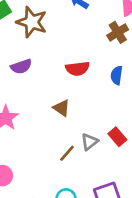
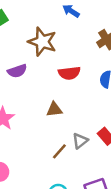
brown star: (32, 22) -> (42, 42), moved
brown triangle: (61, 108) -> (54, 109), turned -42

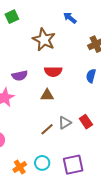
purple semicircle: (17, 71) -> (20, 76), moved
red semicircle: (69, 73) -> (53, 72), moved

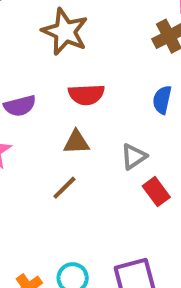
gray triangle: (65, 123) -> (134, 157), moved
brown line: (47, 129) -> (64, 188), moved

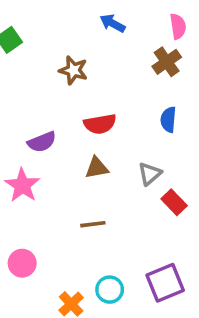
brown star: (65, 32) -> (73, 70), size x0.7
brown line: (64, 188) -> (93, 224), moved, turned 45

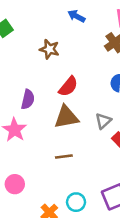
red semicircle: (100, 124) -> (68, 86), turned -40
purple semicircle: (42, 142) -> (28, 99), turned -54
brown triangle: (97, 168) -> (66, 117), size x1.5

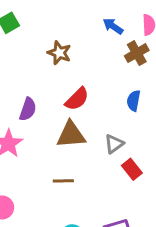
blue arrow: (76, 16) -> (113, 26), moved

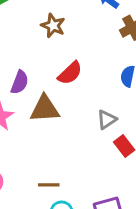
brown triangle: (71, 135) -> (45, 109), moved
brown line: (63, 181) -> (49, 185), moved

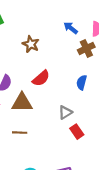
brown line: (49, 185) -> (20, 133), moved

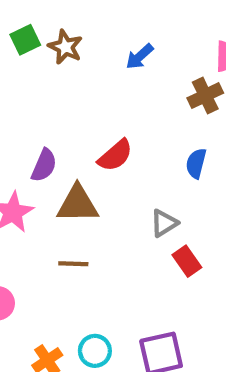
blue arrow: (71, 28) -> (140, 57), moved, turned -80
brown star: (31, 44) -> (65, 47), moved

